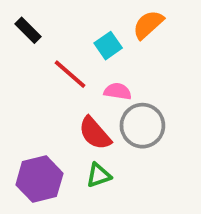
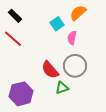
red line: (70, 74) -> (13, 39), moved
pink semicircle: (118, 91) -> (72, 38), moved, turned -88
green triangle: (99, 175) -> (62, 88), moved

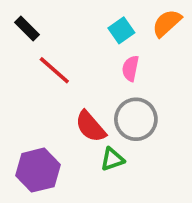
orange semicircle: (78, 13) -> (167, 23), moved
cyan square: (57, 24) -> (121, 30), moved
red line: (13, 39) -> (54, 70), moved

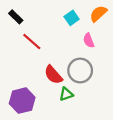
pink semicircle: (130, 68) -> (89, 40), moved, turned -32

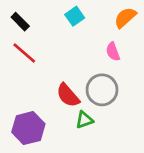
cyan square: (72, 18) -> (75, 16), moved
red line: (32, 42) -> (24, 53), moved

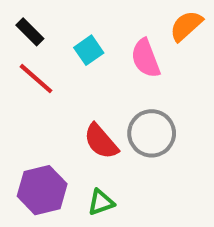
cyan square: (75, 16) -> (89, 50), moved
pink semicircle: (113, 52) -> (146, 58), moved, size x1.4
green triangle: (84, 120) -> (101, 202), moved

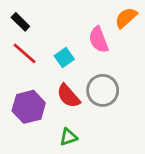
cyan square: (89, 50) -> (64, 58), moved
purple hexagon: (42, 190) -> (29, 107), moved

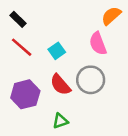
pink semicircle: (99, 40) -> (98, 44), moved

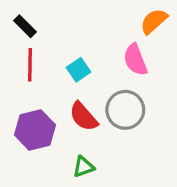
red line: (22, 47) -> (30, 65), turned 50

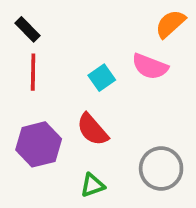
pink semicircle: (135, 60) -> (150, 66), turned -48
cyan square: (78, 70) -> (102, 78), moved
gray circle: (125, 110) -> (161, 169), moved

